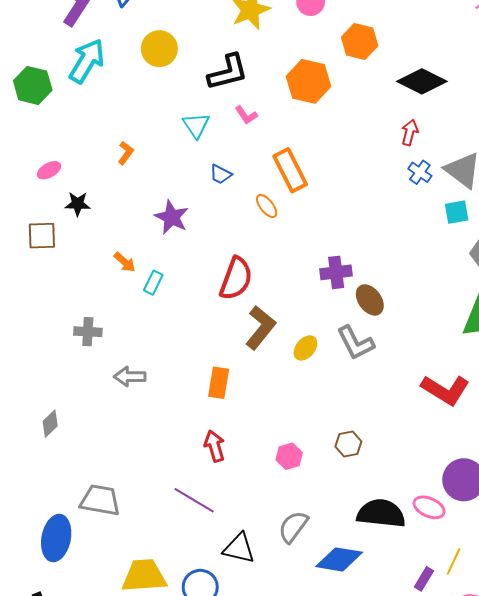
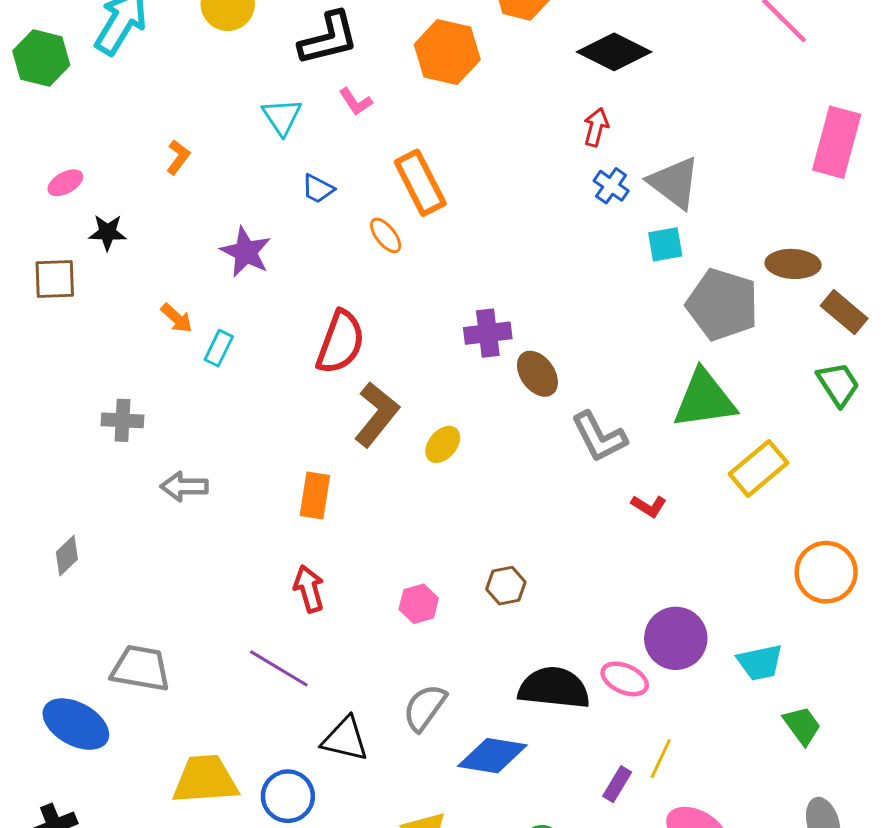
gray L-shape: (356, 343) -> (599, 437), moved
red L-shape: (445, 390) -> (649, 506), size x0.5
blue ellipse: (56, 538) -> (76, 724), turned -72

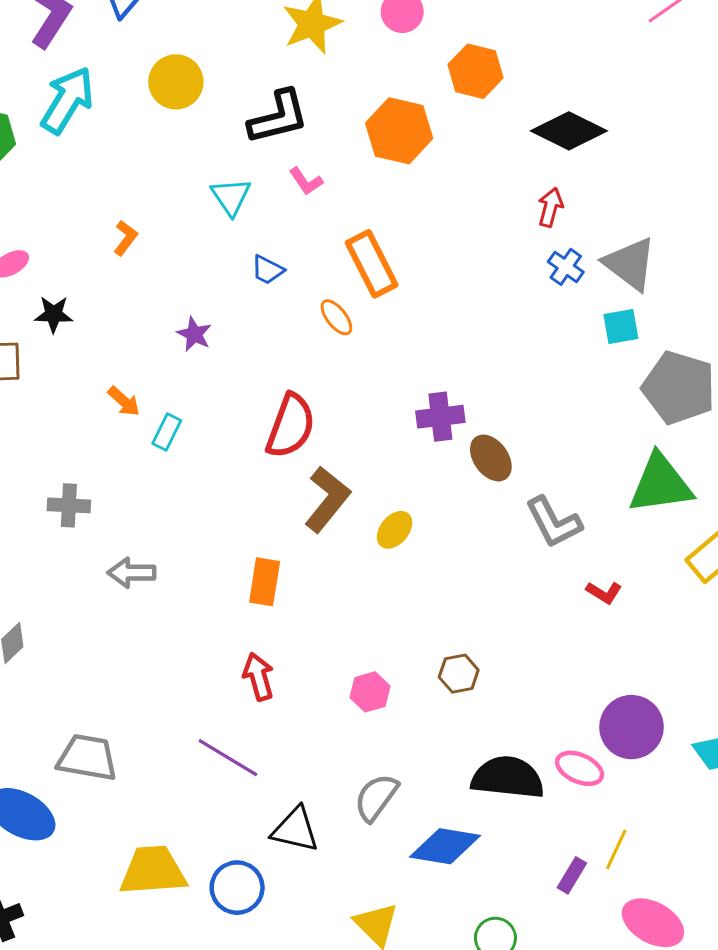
purple star: (246, 252) -> (194, 334), size x0.7

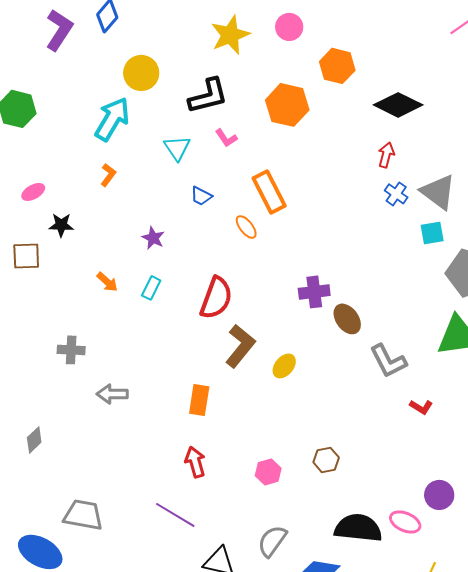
cyan arrow: (67, 100) -> (112, 119), moved
cyan rectangle: (167, 432) -> (151, 288), moved
purple circle: (631, 727) -> (439, 495), size x0.7

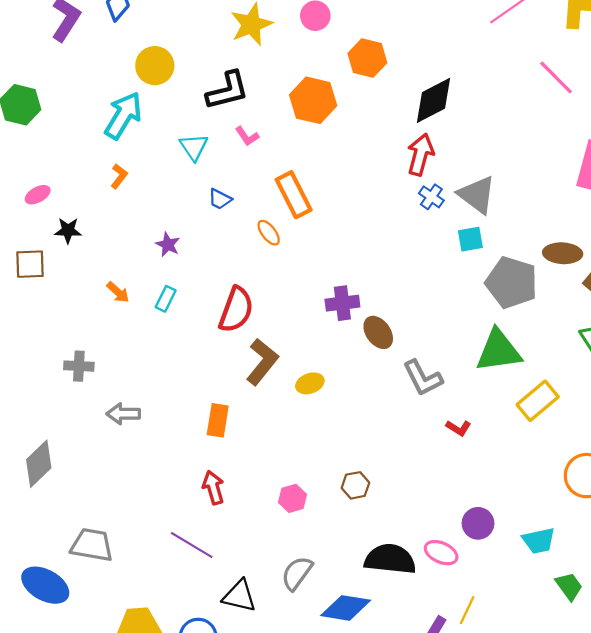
black diamond: (398, 105) -> (434, 100), turned -54
red arrow: (386, 155) -> (421, 155), size x1.5
yellow ellipse: (284, 366) -> (310, 383), turned 30
gray diamond: (34, 440) -> (39, 464), size x1.6

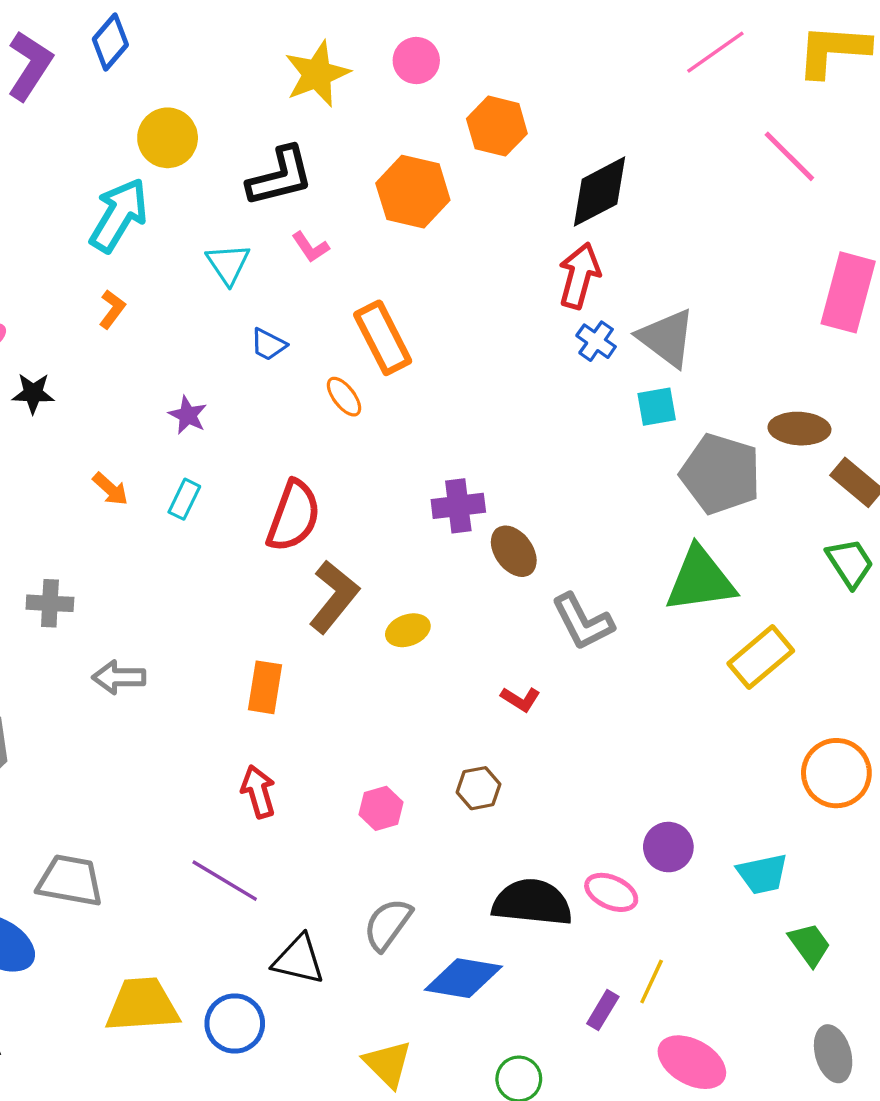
red L-shape: (458, 428) -> (520, 699), moved

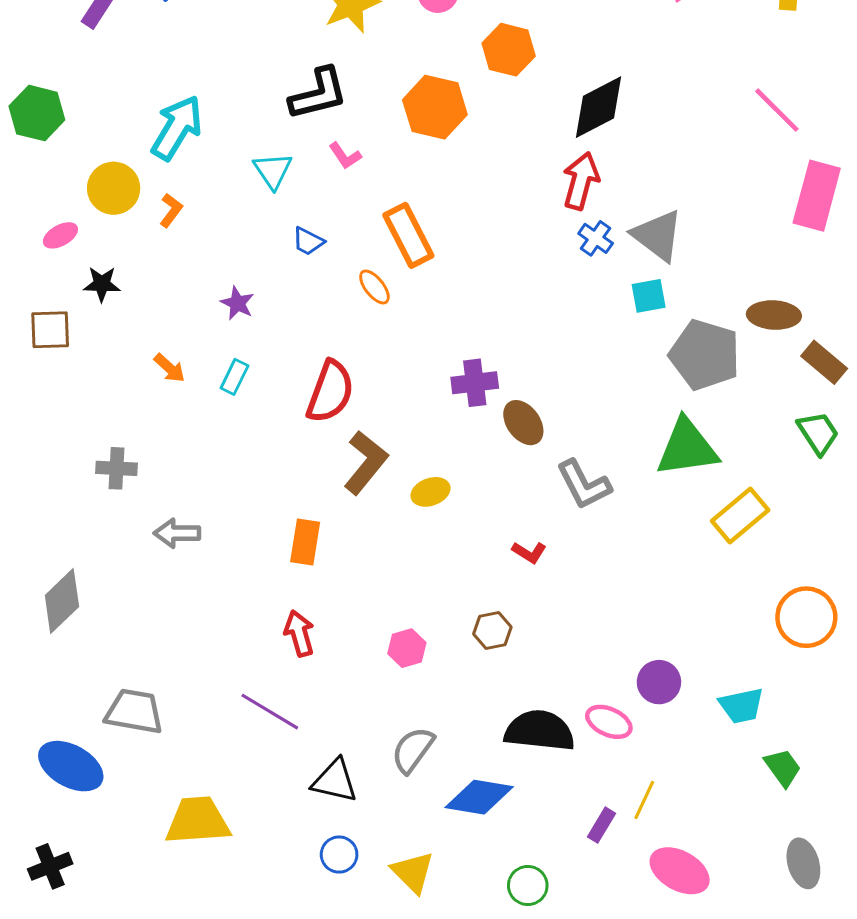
yellow circle: (168, 138) -> (114, 188), moved
pink line: (789, 156) -> (777, 110), moved
blue circle: (235, 1023) -> (339, 855), moved, size x0.7

